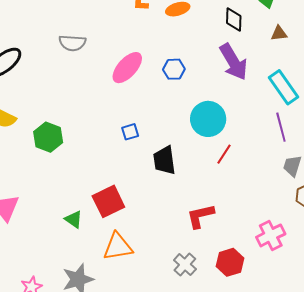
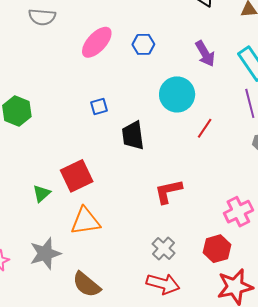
purple arrow: (233, 62) -> (205, 54), moved, size x0.7
red line: (224, 154) -> (205, 128), moved
green triangle: (74, 219) -> (42, 194), turned 42
red hexagon: (230, 262) -> (217, 249), moved
gray cross: (185, 265) -> (164, 248), moved

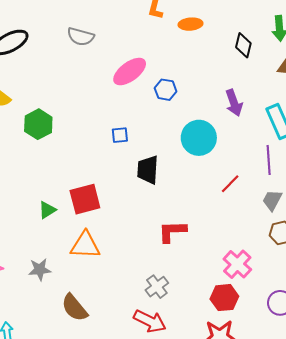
blue hexagon: (143, 44) -> (166, 90), moved
red line: (205, 128) -> (230, 184), moved
pink cross: (238, 212) -> (237, 264), turned -32
red hexagon: (217, 249) -> (224, 298), moved
gray star: (45, 254) -> (40, 270), size x0.7

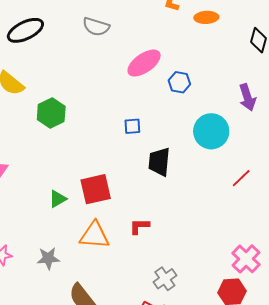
red L-shape: (172, 231) -> (139, 226), moved, size x0.7

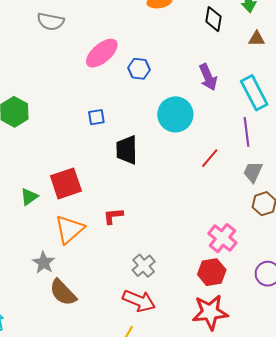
orange triangle: (94, 235) -> (69, 229), turned -40
gray star: (48, 258) -> (44, 263), moved, turned -30

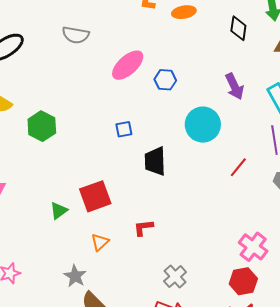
orange triangle: (69, 229) -> (100, 242), size x0.6

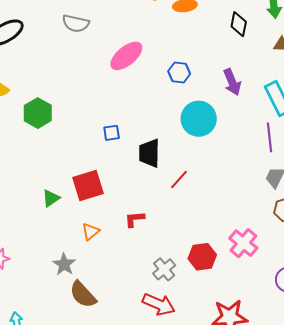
blue hexagon: (165, 80) -> (179, 72), moved
blue square: (124, 129) -> (112, 133), moved
red line: (238, 167) -> (179, 179), moved
red hexagon: (243, 281) -> (202, 257), moved

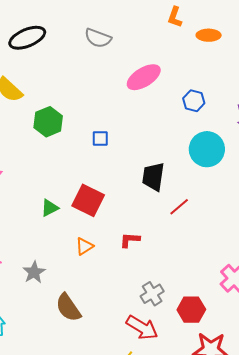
blue square: (112, 133) -> (100, 139), moved
red square: (88, 186) -> (88, 200), turned 36
red hexagon: (202, 257) -> (191, 310), moved
gray star: (64, 264) -> (34, 272), moved

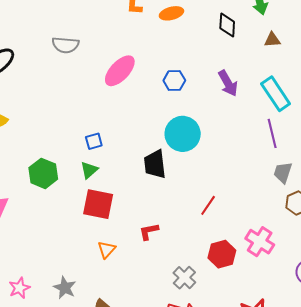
green hexagon: (48, 122) -> (43, 173), moved
cyan circle: (207, 149) -> (183, 134), moved
red line: (179, 207) -> (208, 205), moved
green triangle: (50, 208) -> (89, 170), moved
red hexagon: (191, 310) -> (222, 254), moved

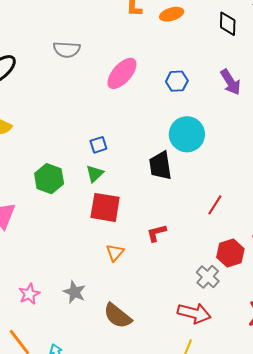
gray cross: (184, 278) -> (208, 277), moved

